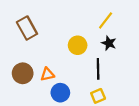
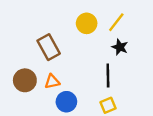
brown rectangle: (27, 28) -> (49, 47), moved
yellow circle: (78, 45) -> (87, 23), moved

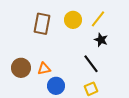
brown rectangle: (49, 47) -> (42, 24), moved, turned 40
black line: (108, 76) -> (91, 64), turned -36

